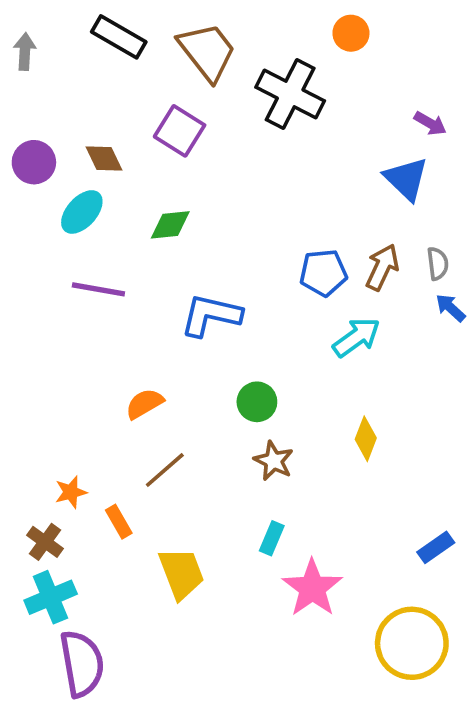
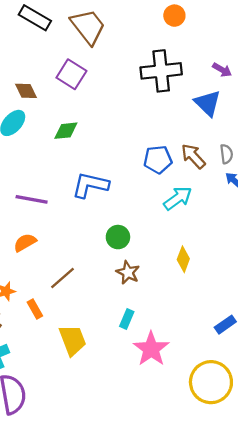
black cross: (290, 94) -> (161, 71), moved, turned -33
brown arrow: (382, 267) -> (193, 156), turned -68
purple line: (98, 289) -> (32, 199), moved
orange semicircle: (145, 404) -> (25, 243), moved

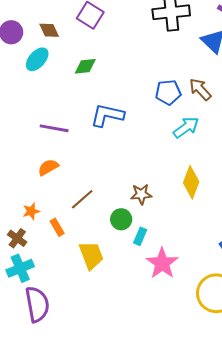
green circle: (118, 237) -> (121, 219), moved
yellow diamond: (183, 259) -> (191, 182), size x1.4
brown star: (128, 272) -> (141, 194), turned -30

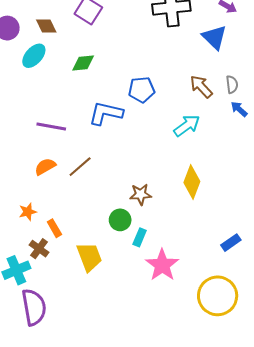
blue pentagon: (168, 92) -> (142, 90), moved
brown line: (82, 199) -> (80, 167), moved
brown cross: (17, 238) -> (39, 249), moved

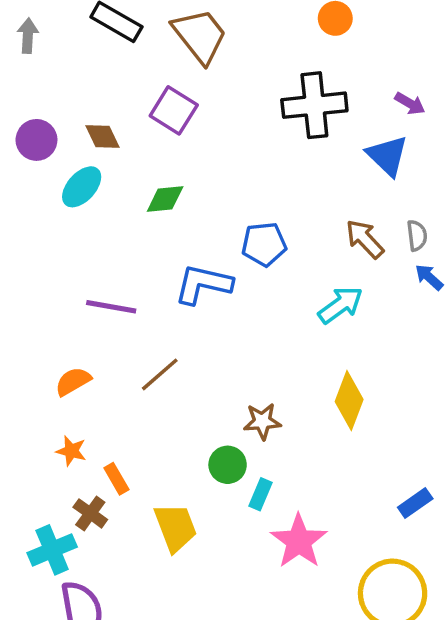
orange semicircle: (45, 167) -> (73, 381), moved
orange star: (28, 212) -> (71, 451), turned 30

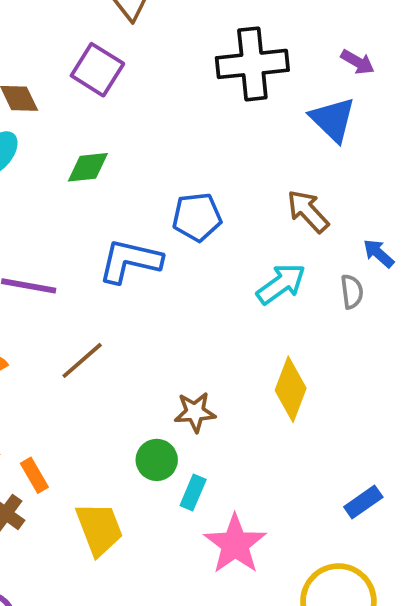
gray semicircle: (417, 235) -> (352, 292), moved

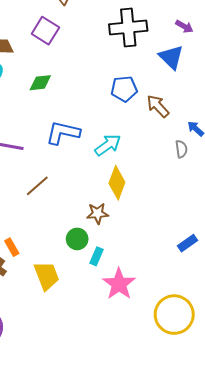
blue pentagon: (197, 217) -> (124, 89), moved
cyan arrow: (281, 284) -> (108, 145), moved
yellow diamond: (291, 389) -> (117, 183), moved
blue rectangle: (363, 502) -> (187, 243), moved

